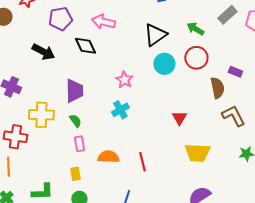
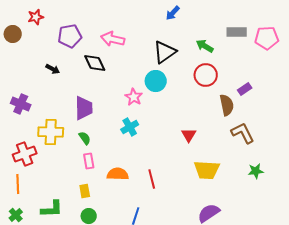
gray rectangle: (227, 15) -> (237, 32), turned 42
black arrow: (43, 52) -> (53, 69), size x0.6
cyan circle: (164, 64) -> (156, 81), moved
purple rectangle: (235, 72) -> (245, 89), turned -56
red cross: (15, 137) -> (25, 154), turned -30

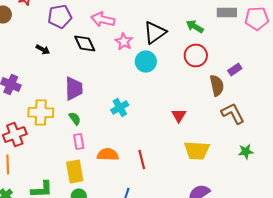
pink star: (134, 97) -> (124, 42), moved
yellow rectangle: (85, 191) -> (75, 172), size x1.6

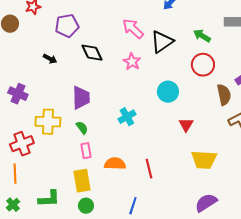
pink arrow: (103, 20) -> (133, 29), moved, turned 30
pink star: (124, 42) -> (132, 62), moved
cyan circle: (146, 62) -> (168, 92), moved

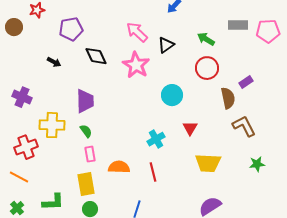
black triangle: (162, 42) -> (166, 45), size x0.7
pink star: (132, 62) -> (136, 65), size x1.5
cyan cross: (127, 117) -> (156, 139), moved
orange line: (15, 174) -> (19, 177), turned -60

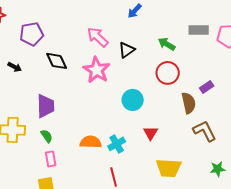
orange semicircle: (119, 167) -> (91, 142), moved

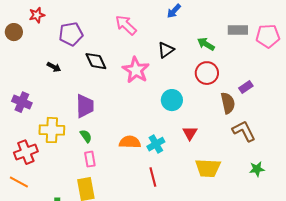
pink arrow: (98, 37) -> (126, 25), moved

